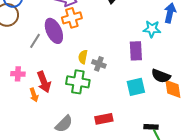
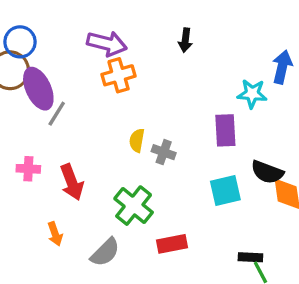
purple ellipse: (54, 31) -> (38, 89), moved
green cross: (78, 82) -> (134, 206), moved, turned 30
orange arrow: (34, 95) -> (55, 234), moved

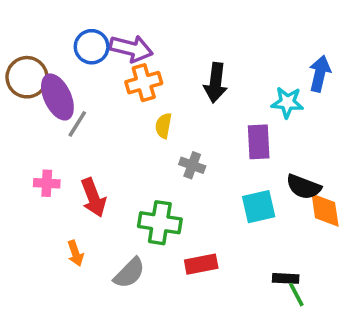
black arrow: (185, 40) -> (216, 83), moved, size x1.5
blue circle: (20, 42) -> (92, 47), moved
yellow semicircle: (137, 140) -> (163, 126), moved
green cross: (134, 206) -> (160, 223), turned -30

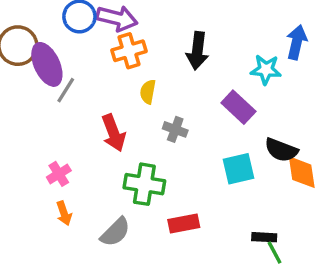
purple rectangle: (259, 142) -> (238, 107), turned -44
pink cross: (47, 183) -> (59, 174), moved, turned -35
red arrow: (93, 198) -> (114, 133), moved

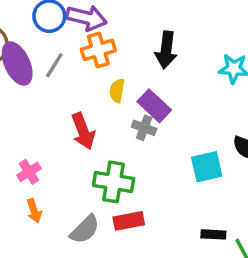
gray line: (66, 90) -> (54, 65), moved
purple rectangle: (238, 107) -> (154, 106), moved
red rectangle: (184, 224) -> (129, 221), moved
black rectangle: (264, 237) -> (213, 234), moved

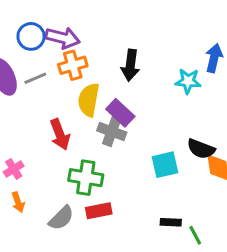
gray line: (54, 65) -> (35, 78), turned 35
yellow semicircle: (117, 91) -> (89, 100), size x1.6
gray cross: (144, 128) -> (112, 132), size x1.4

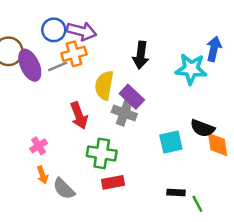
orange cross: (73, 65) -> (74, 54), moved
cyan star: (188, 81) -> (191, 69), size x1.4
gray semicircle: (61, 218) -> (64, 189), moved, turned 90

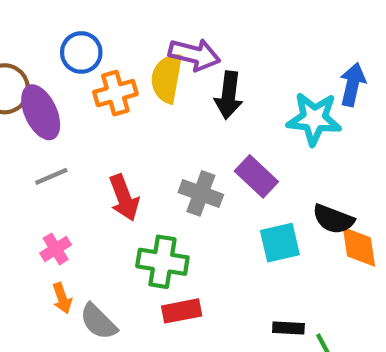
purple arrow: (81, 31) -> (194, 55), moved
gray line: (58, 66) -> (51, 176), moved
yellow semicircle: (104, 85) -> (167, 78), moved
purple rectangle: (132, 97) -> (256, 176), moved

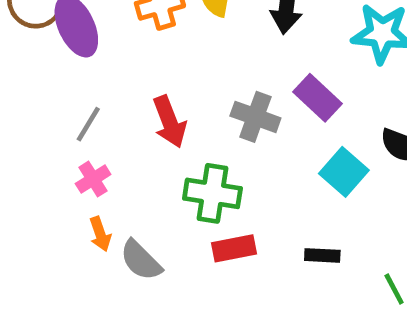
gray line: (51, 176) -> (88, 124), moved, turned -36
cyan square: (280, 243) -> (344, 172), turned -36
black rectangle: (288, 328) -> (322, 255), moved

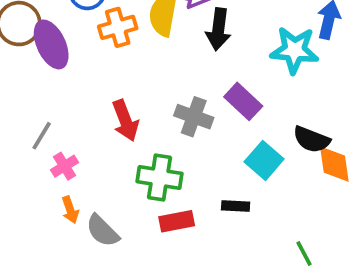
gray line: (88, 124) -> (42, 136), moved
black rectangle: (322, 255) -> (236, 206), moved

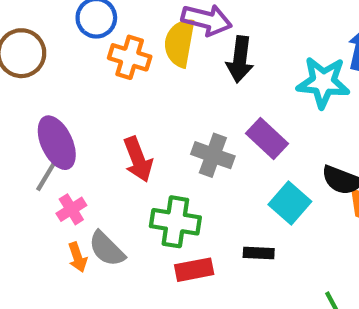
orange cross: (118, 27) -> (130, 57), turned 33
purple ellipse: (51, 44) -> (57, 143), moved
gray semicircle: (102, 231) -> (107, 249), moved

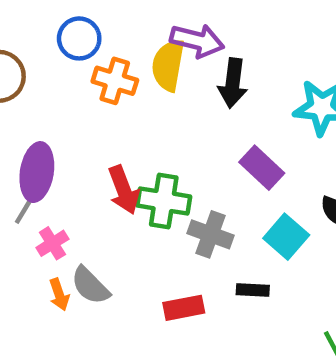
purple ellipse: (57, 143) -> (37, 172), turned 34
gray cross: (213, 155) -> (210, 234), moved
green cross: (175, 222) -> (164, 201), moved

